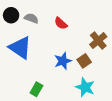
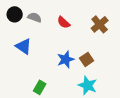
brown cross: (98, 41) -> (100, 24), moved
blue triangle: (20, 48) -> (24, 46), size x0.7

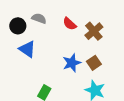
black circle: (15, 14) -> (18, 26), moved
brown cross: (100, 24) -> (94, 31), moved

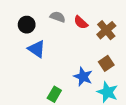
gray semicircle: (39, 18) -> (58, 17), moved
blue star: (72, 63) -> (83, 77), moved, turned -30

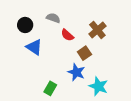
red semicircle: (81, 22) -> (67, 35), moved
brown square: (106, 63) -> (84, 53), moved

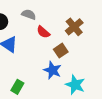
green rectangle: (50, 88) -> (17, 87), moved

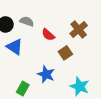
gray semicircle: (29, 14) -> (27, 21), moved
blue star: (52, 70) -> (46, 74), moved

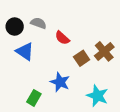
brown cross: (79, 30) -> (104, 51), moved

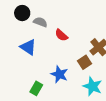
black circle: (15, 27) -> (22, 13), moved
brown square: (82, 58) -> (84, 62), moved

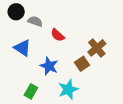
blue star: (59, 74) -> (49, 66), moved
cyan star: (93, 86) -> (68, 89), moved, turned 30

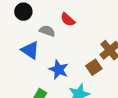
gray semicircle: (35, 21) -> (47, 31), moved
red semicircle: (58, 35) -> (68, 20), moved

